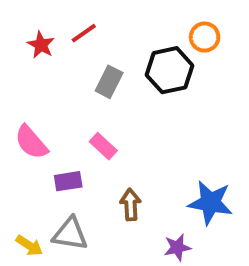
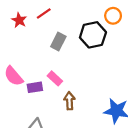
purple rectangle: (68, 181) -> (35, 87), moved
brown arrow: (131, 205) -> (69, 101), moved

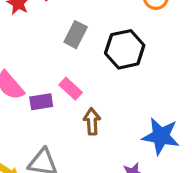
black hexagon: (93, 35) -> (125, 49), moved

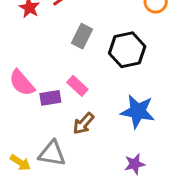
brown arrow: (92, 121) -> (83, 123), moved, turned -135
blue star: (161, 136) -> (138, 111), moved

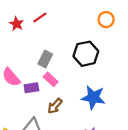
gray rectangle: (82, 36) -> (45, 59), moved

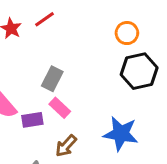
orange circle: (106, 20) -> (127, 33), moved
black hexagon: (86, 54) -> (139, 71), moved

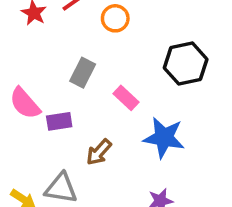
orange circle: (127, 33) -> (115, 18), moved
pink rectangle: (60, 108) -> (126, 98), moved

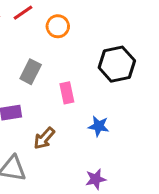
pink rectangle: (126, 98) -> (67, 93), turned 35
blue star: (164, 138) -> (99, 126), size x0.6

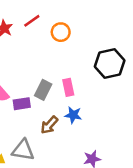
gray rectangle: (31, 72) -> (43, 90), moved
blue star: (99, 126) -> (73, 115), moved

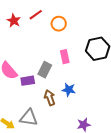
pink rectangle: (68, 87) -> (65, 57), moved
brown arrow: (49, 125) -> (50, 98), turned 119

